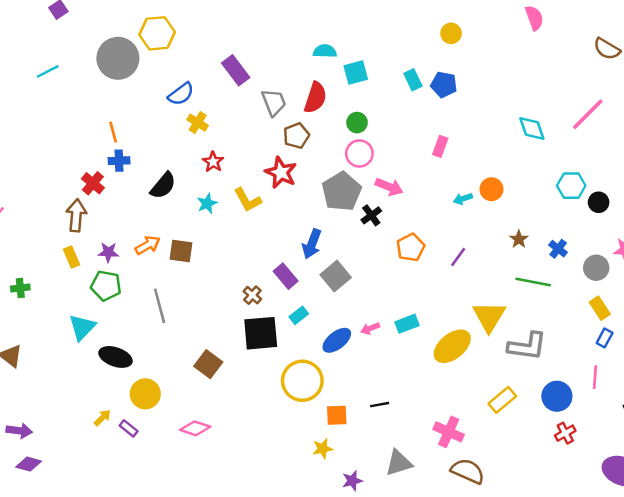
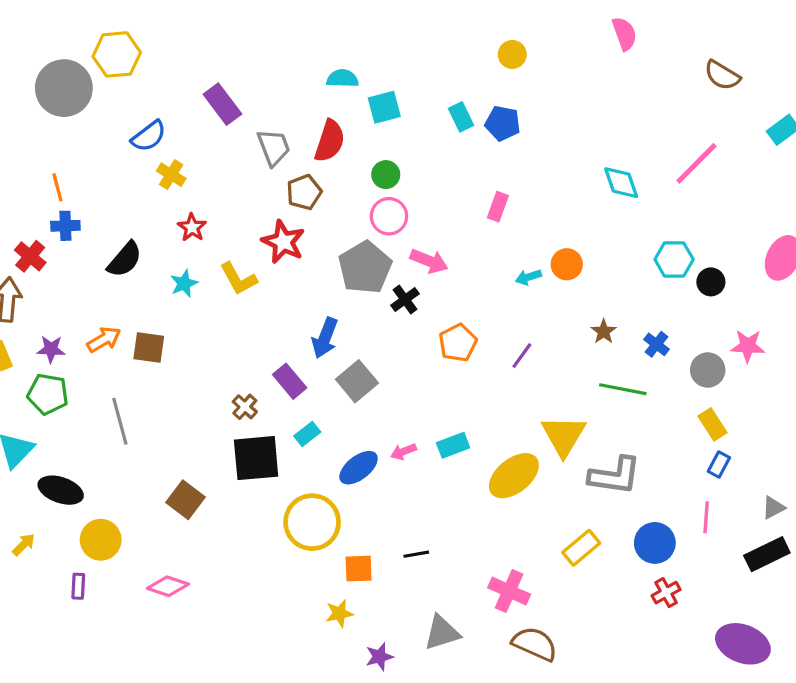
yellow arrow: (102, 418) -> (24, 545), moved
purple rectangle: (129, 428) -> (78, 586), turned 54

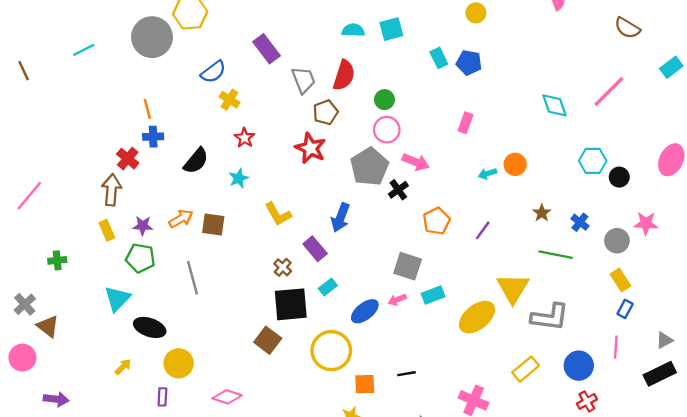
cyan square: (384, 107) -> (391, 29), moved
yellow L-shape: (238, 279) -> (278, 214), moved
gray square: (357, 381) -> (408, 266), moved, turned -32
brown square: (186, 500) -> (268, 340), moved

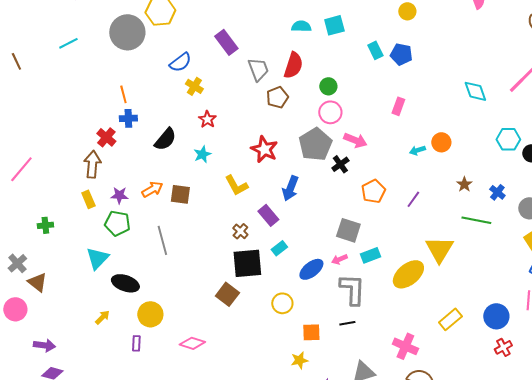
red star: (310, 148) -> (264, 149), moved
gray L-shape: (550, 317) -> (352, 289), moved, turned -96
yellow circle: (331, 351) -> (282, 303), size x0.6

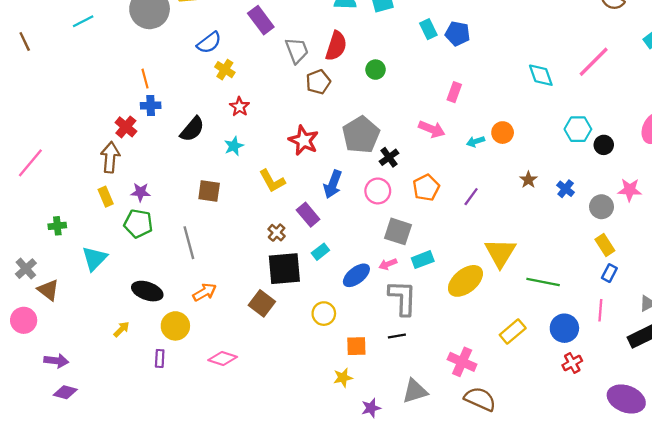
pink circle: (330, 112) -> (378, 191), moved
pink arrow: (355, 140) -> (432, 129), moved
orange arrow: (152, 189) -> (205, 292), moved
green line: (476, 220) -> (543, 282), moved
cyan triangle: (97, 258) -> (94, 258), moved

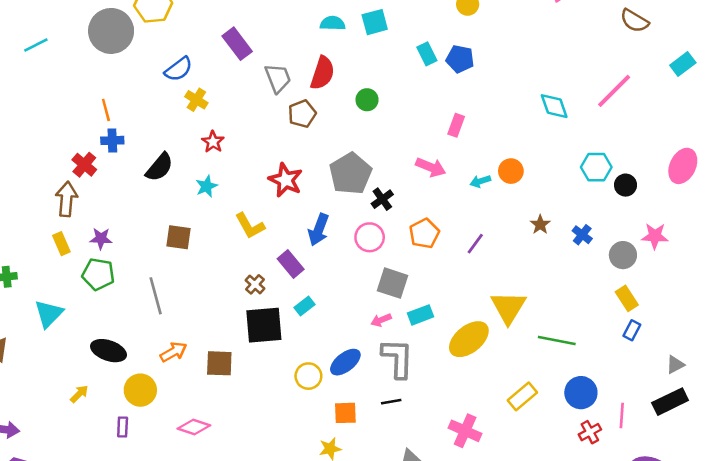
blue ellipse: (356, 275) -> (345, 362), moved
brown square: (262, 303) -> (219, 363), moved, turned -35
pink line: (600, 310) -> (622, 416), moved

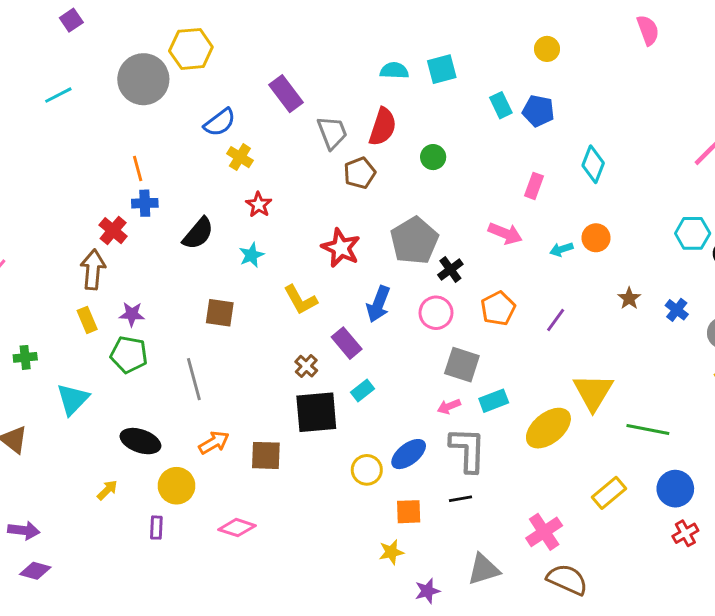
cyan diamond: (554, 106) -> (593, 164), moved, turned 40
pink cross: (465, 431) -> (544, 532), turned 32

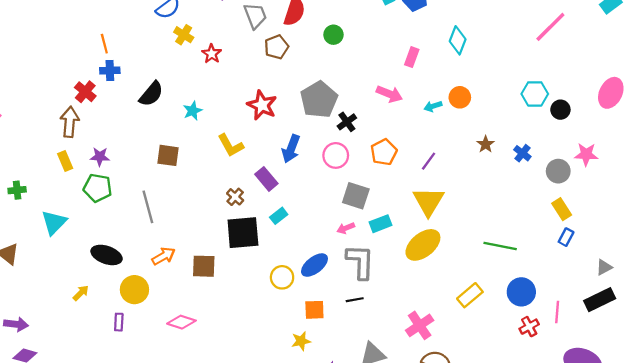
red star: (259, 205) -> (212, 54), moved
yellow triangle: (593, 392) -> (429, 201), moved

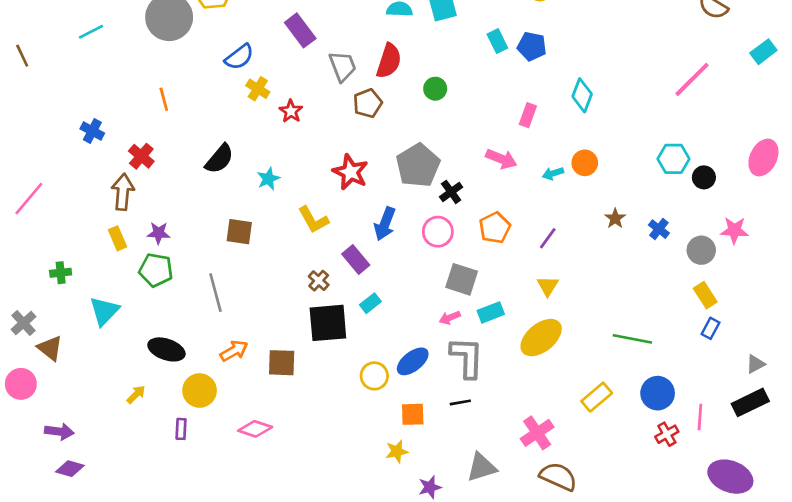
blue cross: (110, 70) -> (92, 131), moved, turned 30
yellow triangle: (429, 201) -> (548, 286), size x0.6

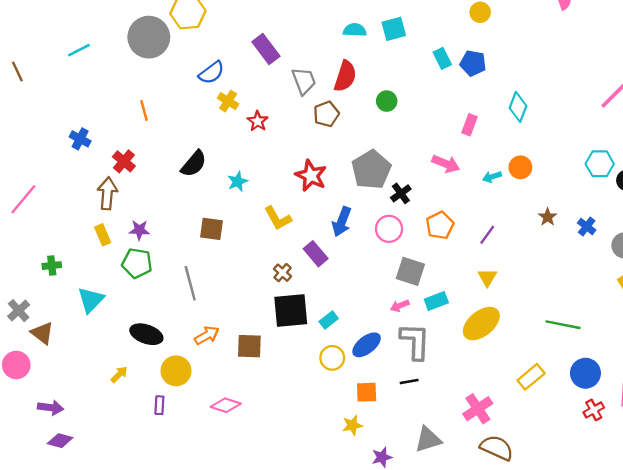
cyan rectangle: (370, 303) -> (329, 320), moved

